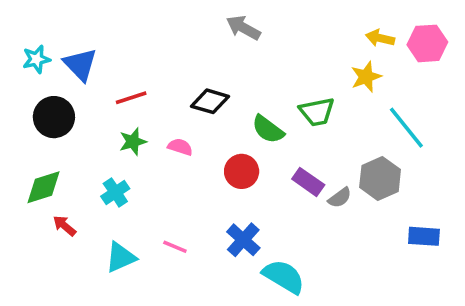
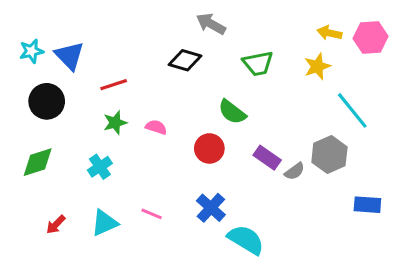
black diamond: (210, 101) -> (185, 60), moved
green trapezoid: (317, 112) -> (258, 63), moved
red arrow: (64, 226) -> (56, 224), moved, turned -85

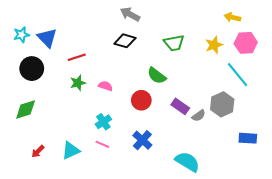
gray arrow: (211, 24) -> (130, 14), moved
yellow arrow: (329, 33) -> (232, 17), moved
pink hexagon: (371, 37) -> (246, 43), moved
cyan cross: (100, 167) -> (103, 122), moved
cyan semicircle: (246, 240) -> (187, 162), moved

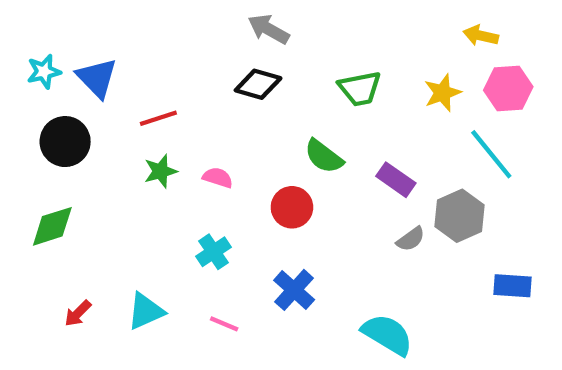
purple rectangle: (180, 106) -> (396, 180), moved
pink line: (102, 144) -> (224, 324), moved

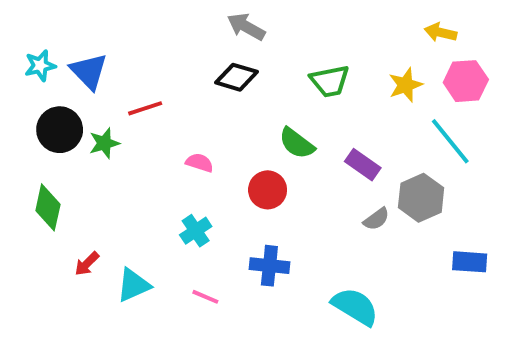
green star: (160, 171) -> (104, 143), moved
green diamond: (52, 226) -> (48, 207), turned -60
blue cross: (294, 290) -> (269, 266), turned -36
red arrow: (78, 313) -> (87, 264), moved

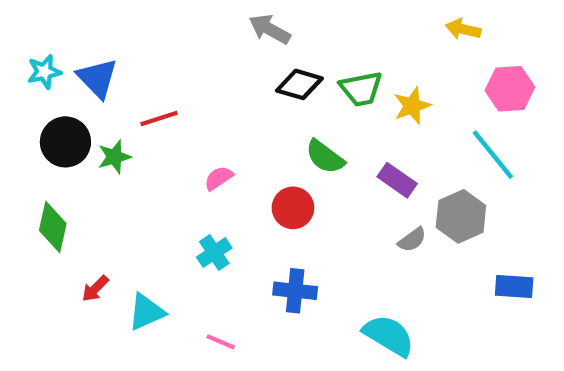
yellow arrow: (441, 32) -> (463, 29), moved
black diamond: (236, 77) -> (299, 84), moved
yellow star: (406, 85) -> (412, 106), moved
pink semicircle: (200, 163) -> (219, 178), turned -52
pink line: (205, 297) -> (221, 342), moved

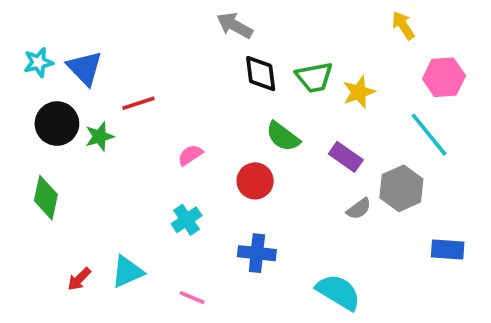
yellow arrow: (463, 29) -> (403, 25), turned 44
black diamond: (299, 84) -> (261, 74), turned 66
red arrow: (95, 289) -> (79, 279), moved

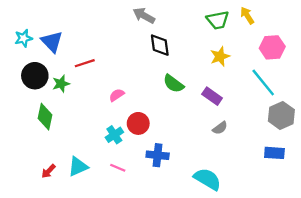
green trapezoid: (314, 77) -> (218, 20), moved
red circle: (255, 181) -> (138, 123), moved
gray hexagon: (401, 188) -> (281, 115), moved
green diamond: (46, 198) -> (45, 117), moved
pink line: (192, 298) -> (118, 168), moved

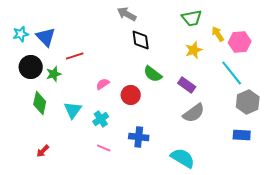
yellow arrow: (247, 16) -> (218, 34), moved
red circle: (138, 123) -> (131, 95), moved
gray semicircle: (220, 128) -> (194, 113), size x1.6
cyan triangle: (78, 167) -> (73, 110), moved, turned -30

